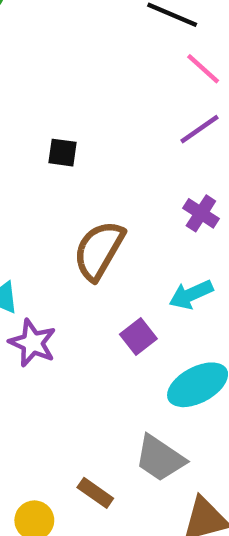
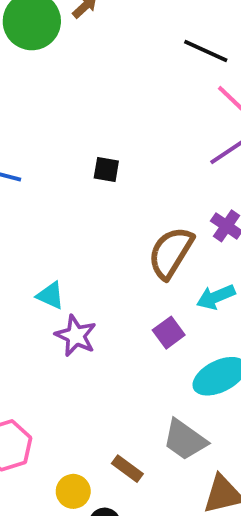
brown semicircle: (99, 250) -> (171, 253), moved

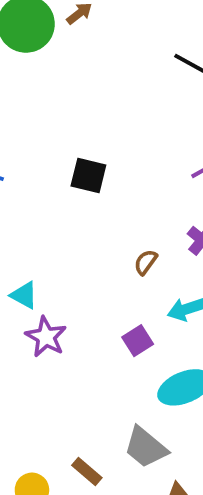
black square: (106, 169) -> (88, 176), size x1.4
brown semicircle: (171, 253) -> (146, 262), size x0.5

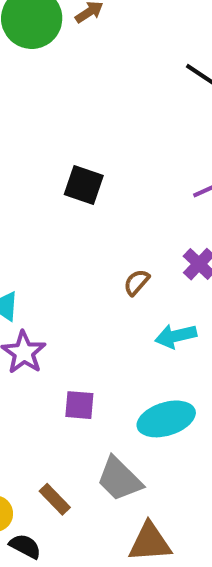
purple square: (138, 341) -> (79, 405), moved, turned 32

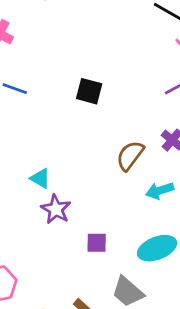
brown semicircle: (137, 282) -> (130, 156), size x1.6

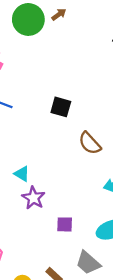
brown semicircle: (130, 156) -> (90, 143), moved, turned -80

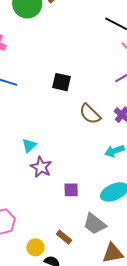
cyan triangle: (22, 174) -> (29, 146), turned 49

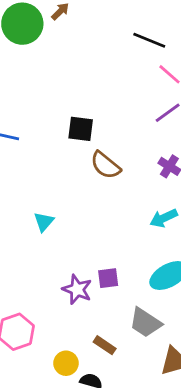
brown semicircle: (90, 114) -> (105, 165), moved
purple star: (41, 167) -> (77, 289), moved

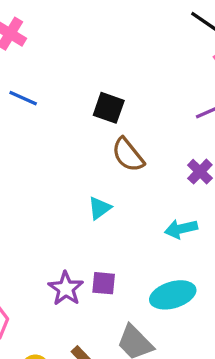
cyan triangle: (44, 222) -> (100, 208), moved

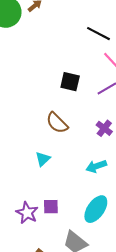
black square: (109, 108) -> (70, 82), moved
cyan ellipse: (173, 295) -> (96, 209), turned -32

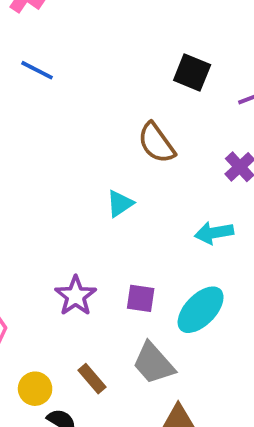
purple square: (51, 207) -> (141, 298), moved

